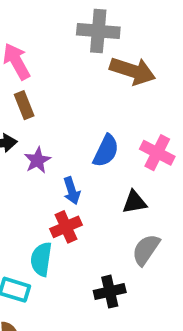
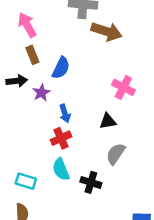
blue semicircle: (106, 151) -> (61, 68), moved
cyan semicircle: (41, 259) -> (61, 169), moved, turned -30
black cross: (110, 292) -> (91, 182), turned 30

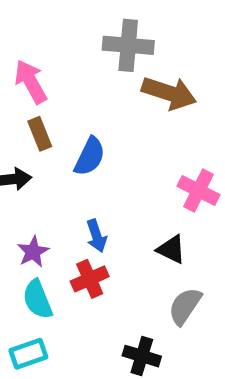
purple star: (41, 93) -> (33, 252), moved
black triangle: (108, 121) -> (171, 249), turned 36
cyan semicircle: (61, 169) -> (38, 299), moved
cyan rectangle: (26, 181) -> (28, 354), turned -36

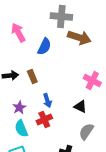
brown rectangle: (40, 134) -> (32, 76), moved
blue semicircle: (90, 156) -> (44, 46), moved

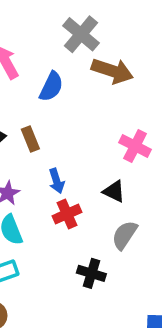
gray cross: (61, 16) -> (81, 34), turned 35
red cross: (44, 120) -> (67, 214), moved

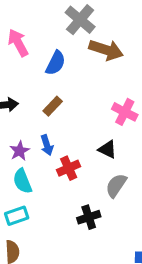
brown rectangle: (30, 139) -> (53, 106), moved, turned 66
blue arrow: (57, 181) -> (47, 145), moved
black cross: (91, 273) -> (89, 217), turned -35

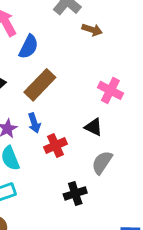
brown arrow: (106, 50) -> (92, 30), size x0.6
blue semicircle: (56, 63) -> (29, 47), moved
brown rectangle: (53, 106) -> (40, 85), size x1.6

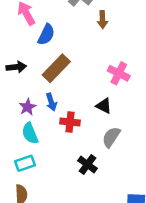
brown arrow: (92, 30) -> (102, 20), turned 70
red cross: (55, 145) -> (70, 122), turned 30
black cross: (75, 193) -> (87, 164), turned -36

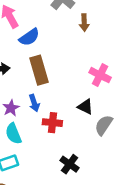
blue semicircle: (46, 35) -> (29, 37), turned 30
brown rectangle: (56, 68) -> (39, 70), turned -60
gray semicircle: (111, 137) -> (104, 125), moved

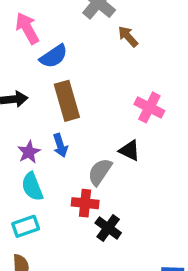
brown arrow: (84, 23) -> (128, 36), turned 140
red cross: (52, 123) -> (85, 203), moved
gray semicircle: (104, 125) -> (100, 172), moved

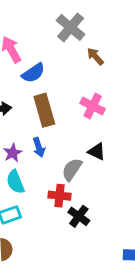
pink cross: (149, 107) -> (93, 106), moved

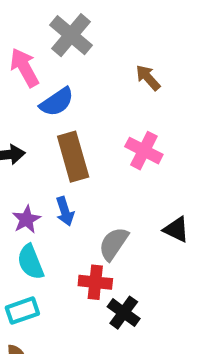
gray cross: (71, 27) -> (71, 35), moved
black triangle: (97, 152) -> (176, 230), moved

